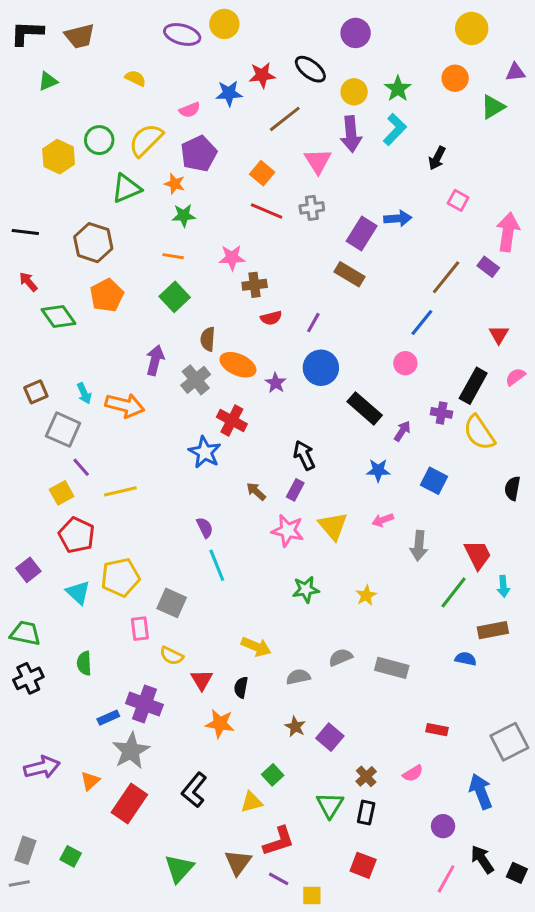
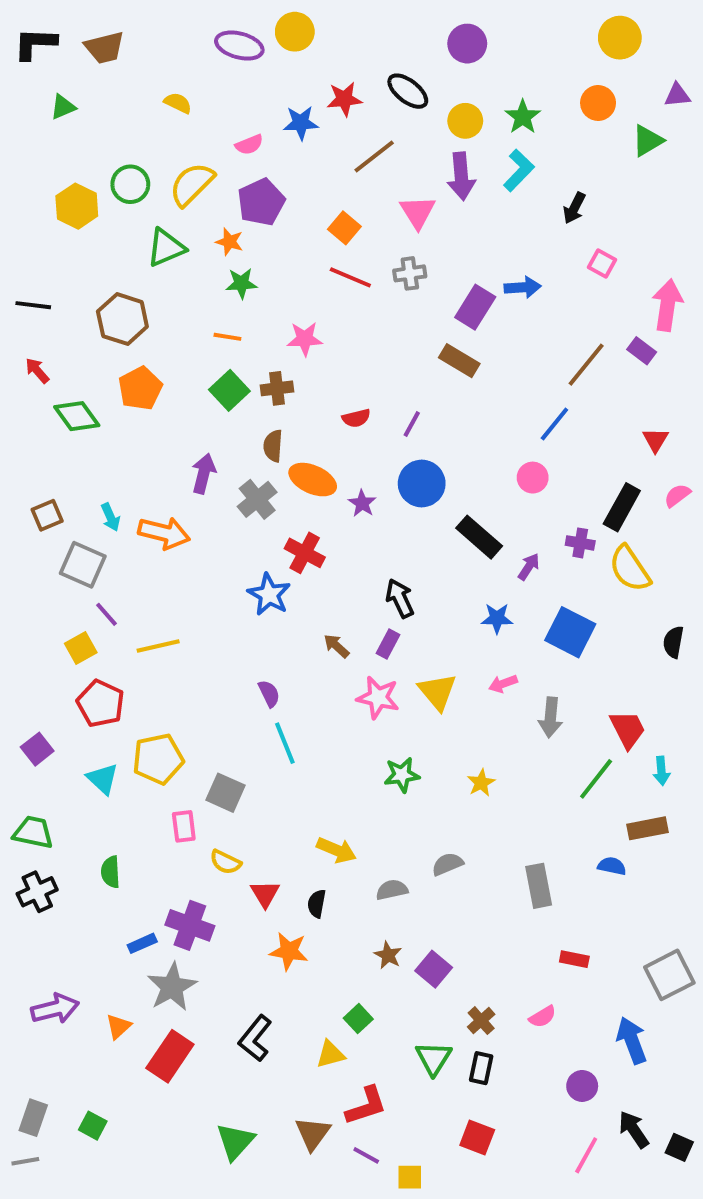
brown cross: (255, 285) -> (277, 388), moved
blue square: (434, 481) -> (570, 632), size x1.4
gray rectangle: (392, 668) -> (539, 886), moved, turned 64

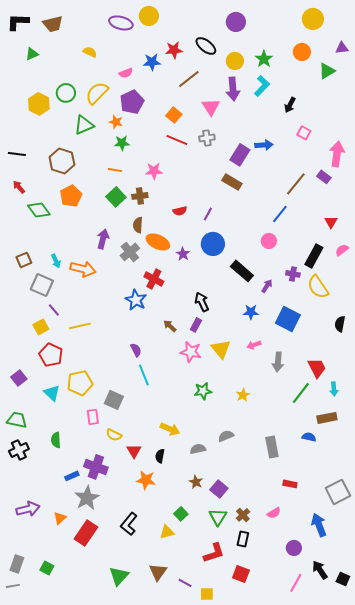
green triangle: (434, 1058) -> (218, 517), moved
red L-shape: (366, 1106) -> (214, 553), moved

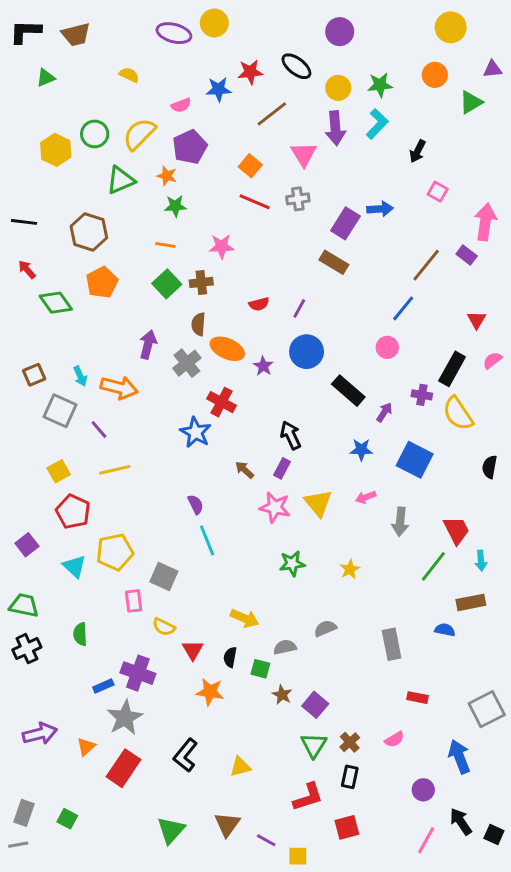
green star: (264, 59) -> (380, 85), turned 30
purple line: (54, 310) -> (99, 429), moved
green square: (181, 514) -> (260, 669), moved, turned -32
red square: (241, 574) -> (347, 827), turned -36

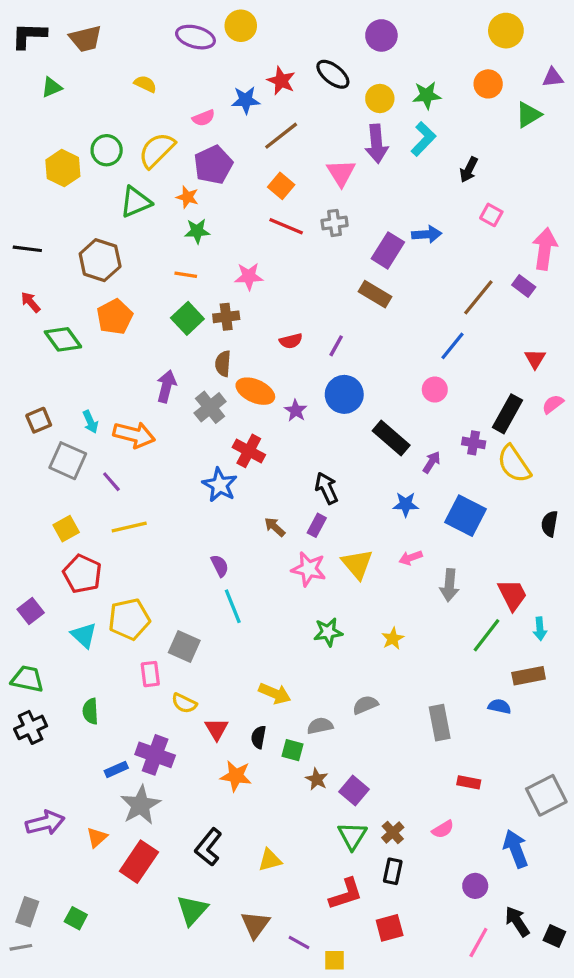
red star: (250, 72) -> (281, 81), turned 30
brown line: (272, 114) -> (281, 136), moved
green triangle: (171, 830) -> (192, 910), moved

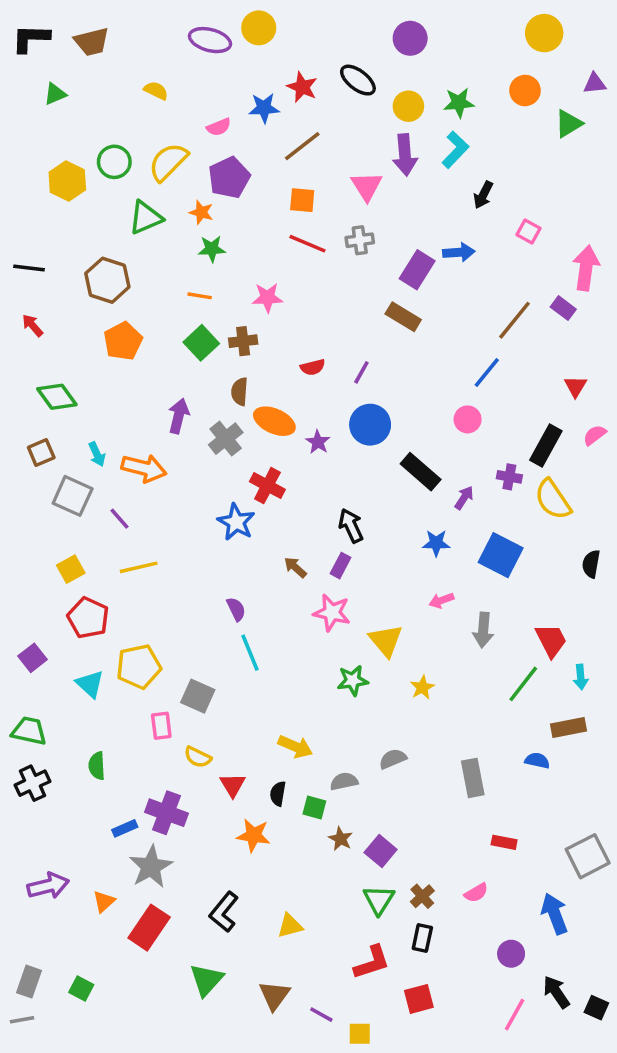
black arrow: (469, 170) -> (483, 195), moved
orange square: (281, 186) -> (302, 200), turned -35
green diamond: (63, 339) -> (57, 397), moved
yellow triangle: (357, 564) -> (386, 640), moved

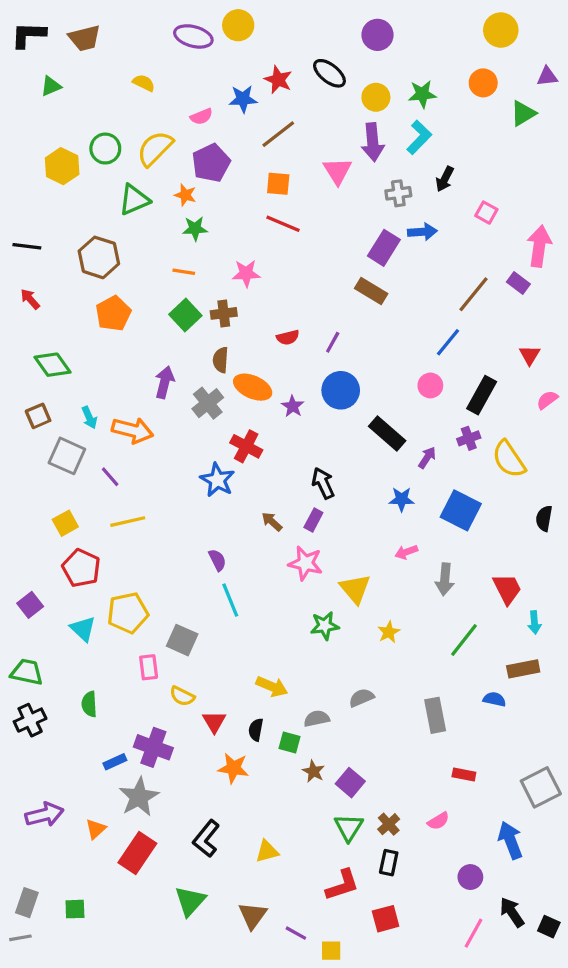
gray cross: (360, 240) -> (398, 193), moved
black rectangle: (546, 446) -> (482, 395), moved
purple cross: (509, 477) -> (469, 438), turned -30
green line: (523, 684) -> (464, 640), moved
green square: (81, 988) -> (75, 909), turned -30

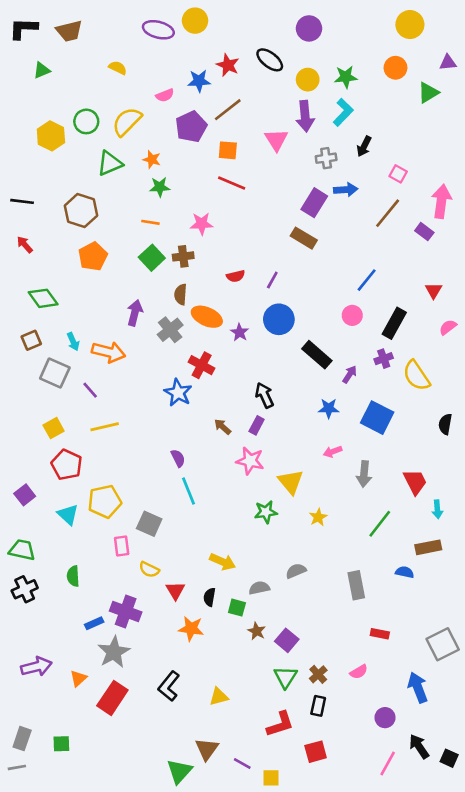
purple pentagon: (211, 163) -> (191, 127), moved
brown line: (474, 294) -> (388, 213), moved
green triangle: (190, 901) -> (179, 771), moved

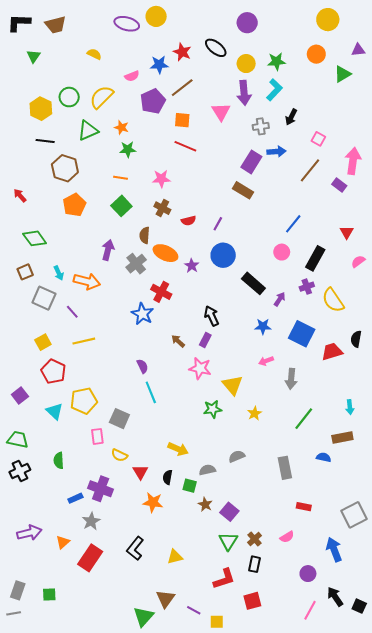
green triangle: (42, 70) -> (34, 56), turned -32
black line: (22, 201) -> (45, 141), moved
brown cross: (183, 256) -> (162, 208), moved, turned 35
red trapezoid: (415, 482) -> (332, 352), moved, turned -80
gray star: (114, 652) -> (91, 521), size x0.7

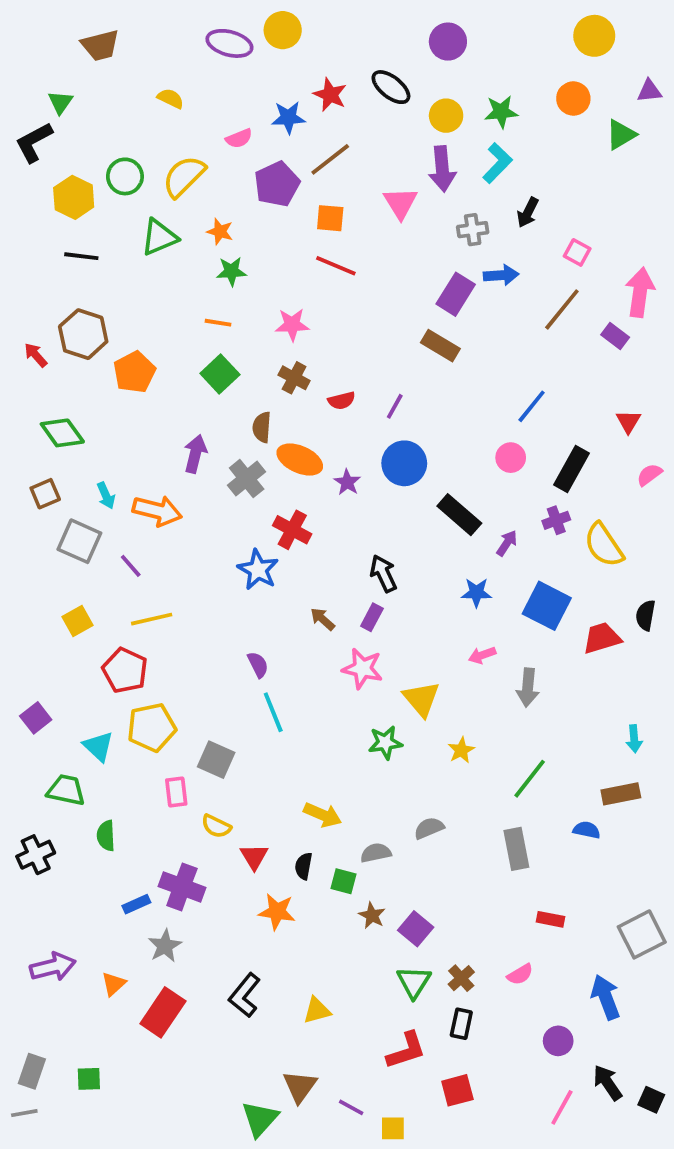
black L-shape: (19, 23) -> (34, 142), moved, turned -30
brown hexagon: (65, 168) -> (83, 334), moved
red pentagon: (53, 371) -> (125, 670), moved
green line: (304, 419) -> (530, 779), moved
green trapezoid: (18, 440) -> (66, 790), moved

